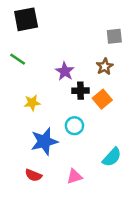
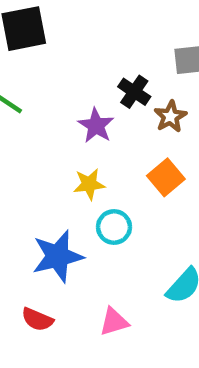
black cross: (80, 91) -> (134, 92), moved, turned 35
yellow star: (32, 103) -> (89, 184), moved

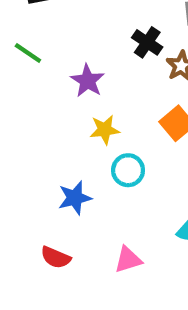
purple star: (96, 126) -> (88, 81), moved
blue star: (58, 256) -> (75, 198), size x0.7

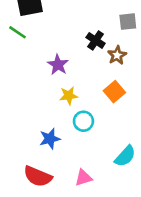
green line: (28, 53) -> (17, 32), moved
red semicircle: (56, 257) -> (38, 176), size x1.5

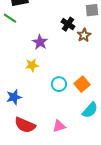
orange square: (114, 92) -> (82, 84), moved
yellow star: (69, 96) -> (32, 65), moved
blue star: (50, 139) -> (14, 97), moved

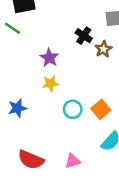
yellow star: (32, 65) -> (51, 84), moved
blue star: (14, 97) -> (17, 108), moved

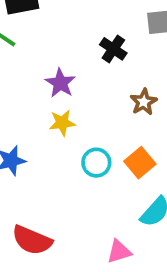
brown star: (103, 49) -> (144, 102), moved
pink triangle: (73, 161) -> (119, 252), moved

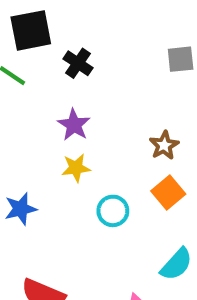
black cross: (113, 49) -> (78, 63), moved
orange square: (140, 163) -> (168, 192), moved

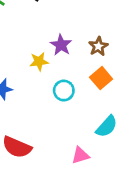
purple star: (74, 125) -> (61, 45), moved

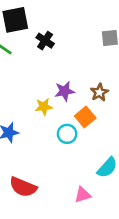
purple star: (61, 45) -> (64, 91), turned 30
orange square: (101, 78) -> (85, 117), moved

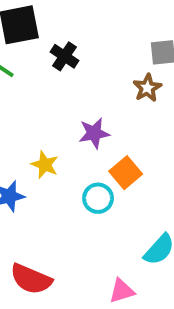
brown star: (99, 92) -> (147, 88), moved
yellow star: (44, 107) -> (45, 165), moved, turned 30

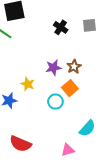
black cross: (65, 56) -> (61, 27), moved
brown star: (147, 88) -> (74, 67), moved

